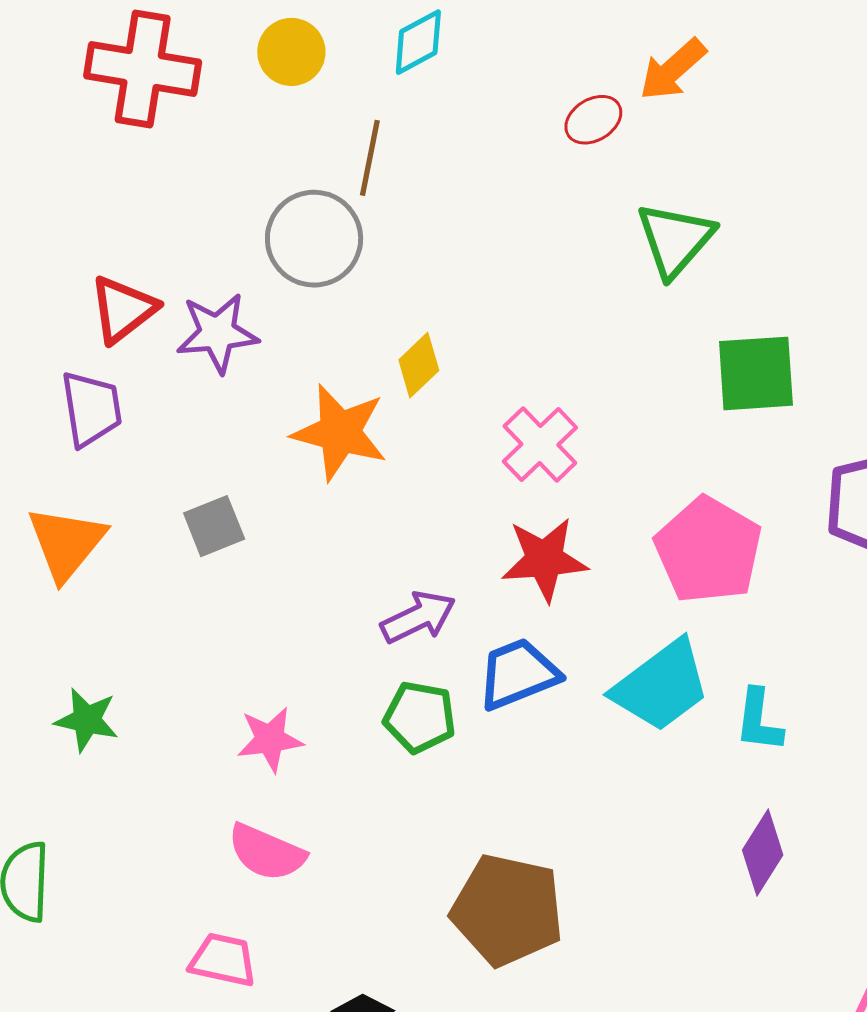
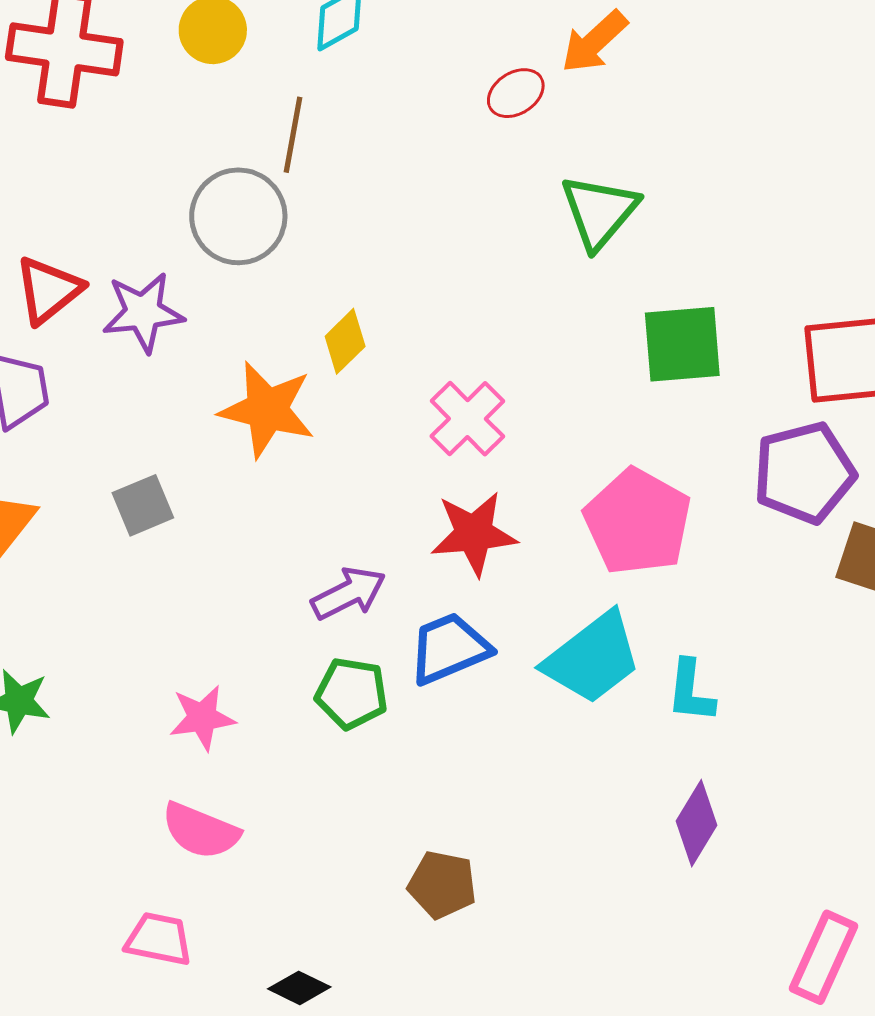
brown pentagon: (507, 910) -> (442, 885), size x0.6

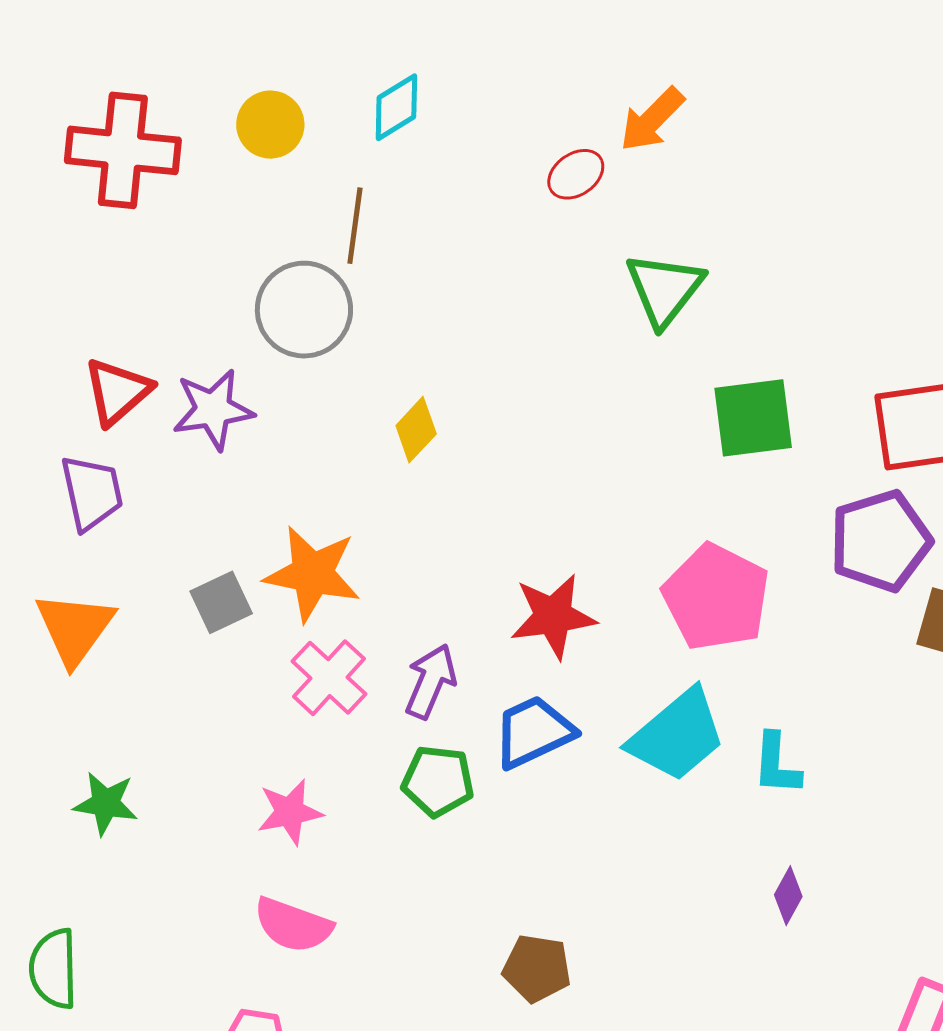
orange star: (267, 410) -> (312, 574), moved
pink cross: (467, 419) -> (329, 678), moved
purple arrow: (349, 593) -> (431, 681), turned -38
purple diamond: (697, 823) -> (788, 896), size x0.7

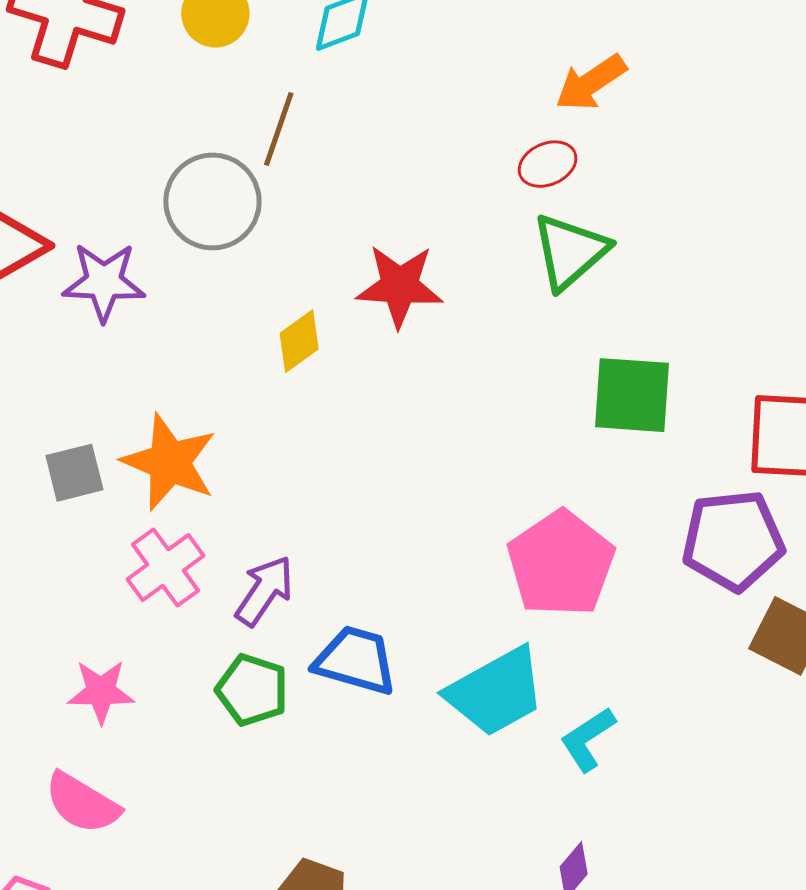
red ellipse: (576, 174) -> (548, 164), moved
red star: (553, 616) -> (400, 286), moved
blue trapezoid: (534, 732) -> (356, 660), turned 30
cyan L-shape: (777, 764) -> (588, 739), turned 42

